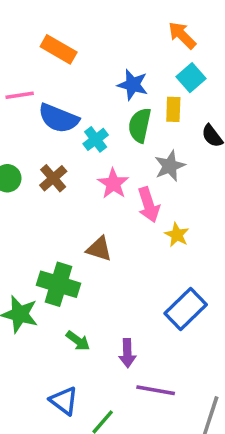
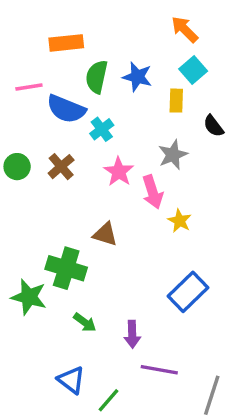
orange rectangle: (59, 49) -> (66, 43), turned -36
green semicircle: (140, 125) -> (97, 77), moved

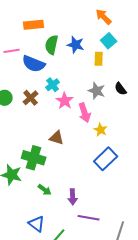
black semicircle: (214, 126) -> (121, 89), moved
cyan cross: (102, 129) -> (53, 85), moved
gray star: (173, 155) -> (97, 91), turned -30
blue rectangle: (188, 292) -> (106, 159), moved

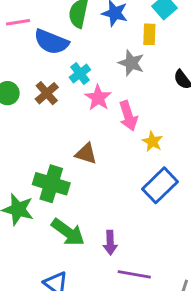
gray star: (97, 91) -> (131, 63), moved
green arrow: (45, 190) -> (68, 232), size x1.6

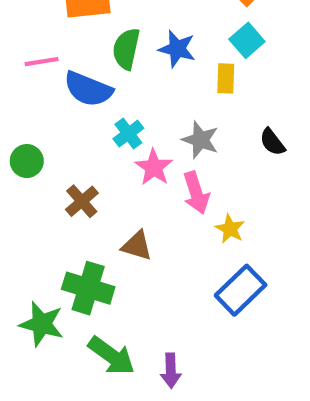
gray star: (131, 63) -> (200, 140), moved
brown cross: (47, 93) -> (82, 201), moved

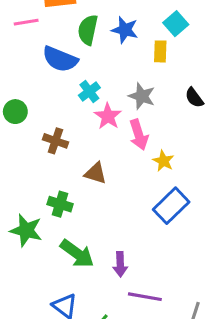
pink line: (42, 62) -> (26, 22), moved
brown cross: (82, 201) -> (55, 141), turned -30
green cross: (88, 288) -> (60, 204), size x0.7

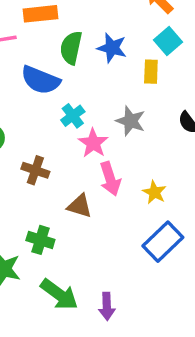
pink arrow: (139, 135) -> (110, 179), moved

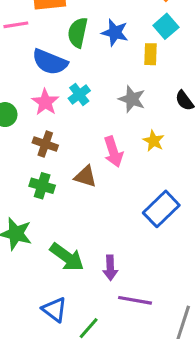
pink star: (93, 143) -> (45, 102), moved
yellow star: (154, 192) -> (154, 141), moved
green cross: (40, 240) -> (42, 186), moved

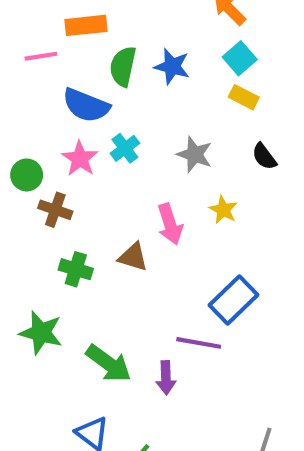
yellow rectangle: (150, 54) -> (244, 97), moved, turned -65
brown cross: (45, 144) -> (55, 210), moved
purple line: (135, 300) -> (199, 343), moved

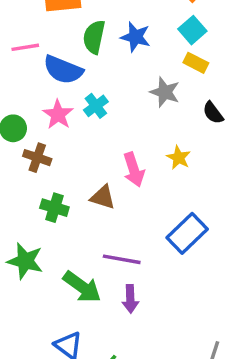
pink line: (41, 56) -> (25, 47), moved
gray star: (195, 154) -> (165, 92), moved
purple line: (199, 343) -> (122, 259), moved

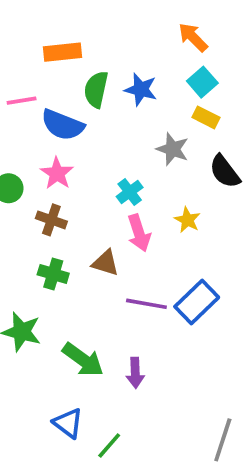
cyan cross: (96, 106) -> (130, 192), moved
black semicircle: (213, 113) -> (225, 171), size x1.4
brown cross: (37, 158) -> (51, 220), moved
purple line: (122, 259) -> (146, 304), moved

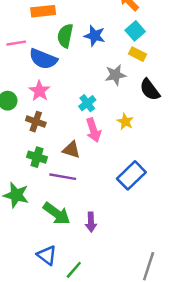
gray star: (173, 149) -> (115, 75), turned -30
purple line: (146, 304) -> (63, 177), moved

